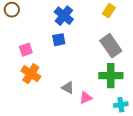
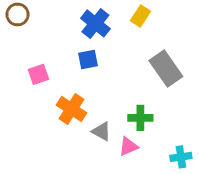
yellow rectangle: (109, 11) -> (140, 16), moved
orange cross: (31, 74) -> (71, 109), moved
green cross: (111, 76) -> (140, 118), moved, size x0.7

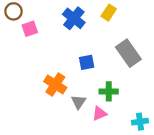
blue square: (88, 59) -> (87, 62), moved
pink square: (38, 74) -> (30, 29), moved
gray triangle: (101, 131) -> (79, 102), turned 35

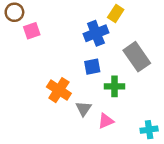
blue cross: (74, 18) -> (96, 33), moved, turned 30
green cross: (109, 91) -> (114, 86), moved

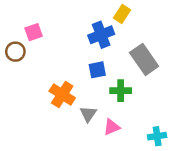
brown circle: (14, 12) -> (15, 52), moved

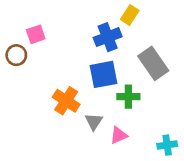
blue square: (97, 70) -> (103, 74), size x1.5

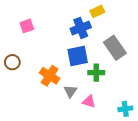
yellow rectangle: (130, 15) -> (97, 11), turned 32
brown circle: (16, 55) -> (12, 62), moved
pink triangle: (119, 135) -> (89, 102), turned 40

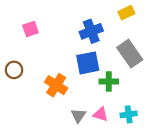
yellow rectangle: (97, 11) -> (126, 13), moved
gray triangle: (70, 91) -> (78, 116), moved
cyan cross: (125, 109) -> (129, 114), moved

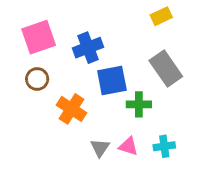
pink square: (30, 29) -> (39, 37), size x1.6
blue cross: (91, 31) -> (88, 48), moved
brown circle: (14, 70) -> (37, 79), moved

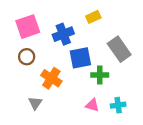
yellow rectangle: (161, 16) -> (93, 17), moved
gray triangle: (100, 148) -> (35, 103), moved

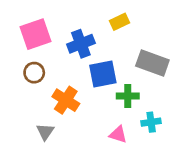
gray rectangle: (119, 49) -> (152, 63), turned -35
cyan cross: (118, 105) -> (151, 122), moved

